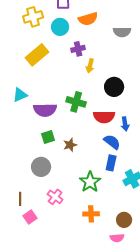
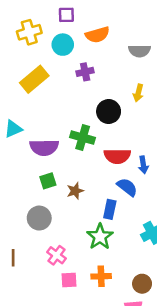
yellow arrow: (90, 66) -> (138, 93), moved
black circle: (114, 87) -> (109, 111), moved
blue rectangle: (111, 163) -> (110, 209), moved
pink square: (30, 217) -> (69, 280), moved, turned 32

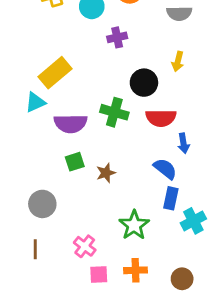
yellow rectangle: (34, 79) -> (55, 73), moved
red semicircle: (117, 156) -> (161, 118), moved
blue rectangle: (110, 209) -> (171, 198), moved
gray circle: (39, 218) -> (42, 204), moved

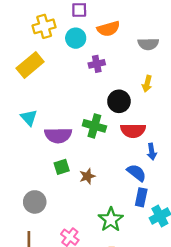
yellow rectangle: (55, 73) -> (30, 65), moved
cyan triangle: (35, 102) -> (29, 118), turned -48

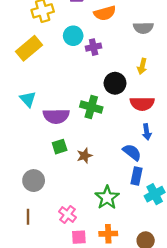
cyan circle: (76, 38) -> (73, 36), moved
red semicircle: (133, 131) -> (142, 104), moved

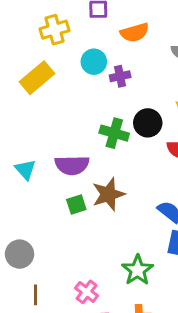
cyan triangle: (28, 99) -> (25, 170), moved
green cross: (91, 107) -> (114, 133), moved
brown star: (84, 156) -> (108, 194), moved, size x1.6
gray circle: (34, 181) -> (20, 254), moved

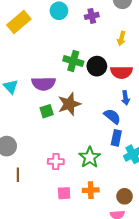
purple cross: (120, 76) -> (92, 16), moved
black circle: (148, 123) -> (97, 66), moved
pink cross: (87, 292) -> (56, 161), moved, turned -35

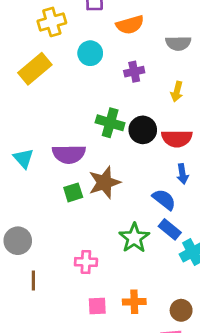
purple cross: (92, 16) -> (134, 72), moved
blue rectangle: (116, 138) -> (170, 229), turned -63
green star: (90, 157) -> (134, 238), moved

